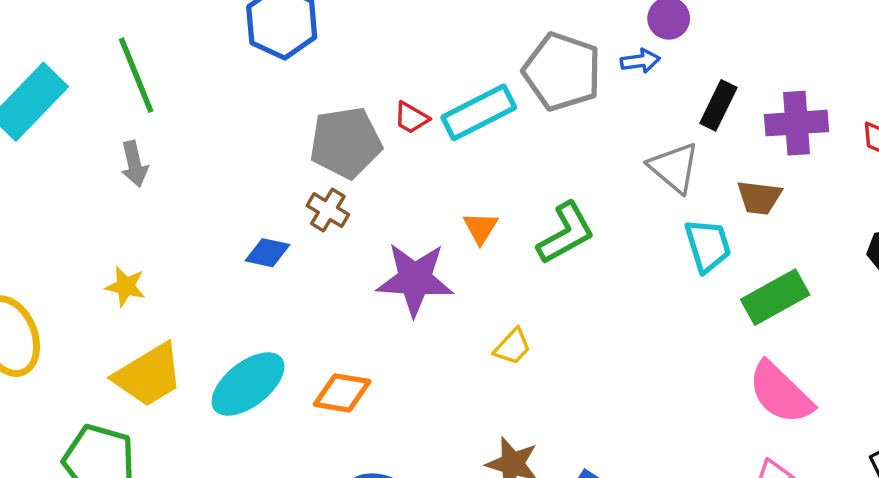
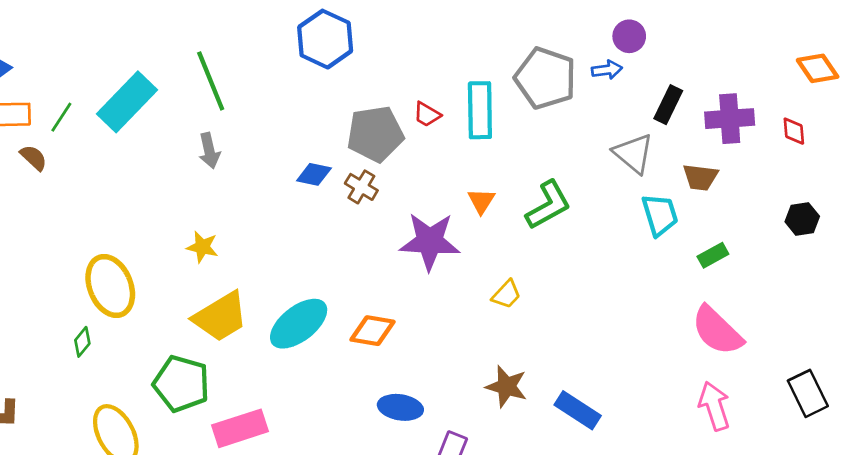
cyan rectangle: (479, 112) -> (480, 110), turned -64
blue diamond: (268, 253) -> (314, 174), moved
green rectangle: (775, 297) -> (713, 255), size x0.6

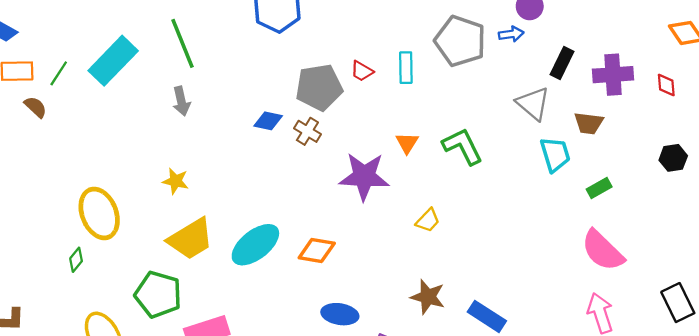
cyan rectangle: (480, 110) -> (406, 68), size x0.7
green L-shape: (548, 205) -> (463, 146), turned -87

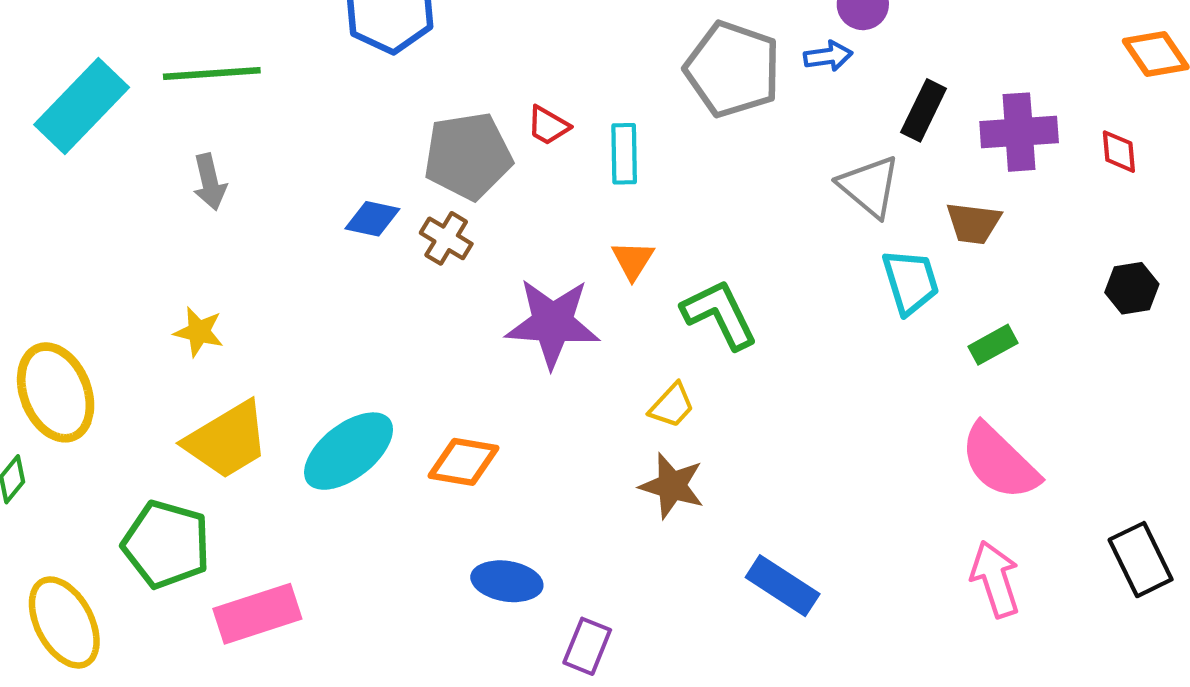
green line: (182, 43) -> (212, 73), turned -72
cyan rectangle: (406, 68) -> (624, 154), moved
green L-shape: (463, 146) -> (720, 314), moved
brown star: (428, 297) -> (672, 486), moved

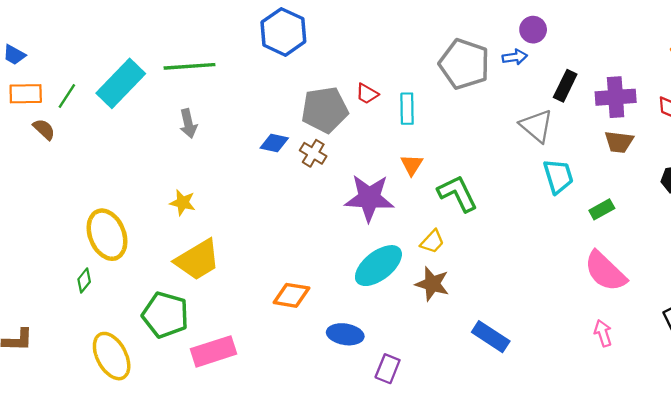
brown trapezoid: (973, 223) -> (619, 142), moved
cyan ellipse: (349, 451) -> (378, 266), moved
orange diamond: (464, 462) -> (291, 295), moved
pink arrow: (995, 579) -> (603, 333), size x0.7

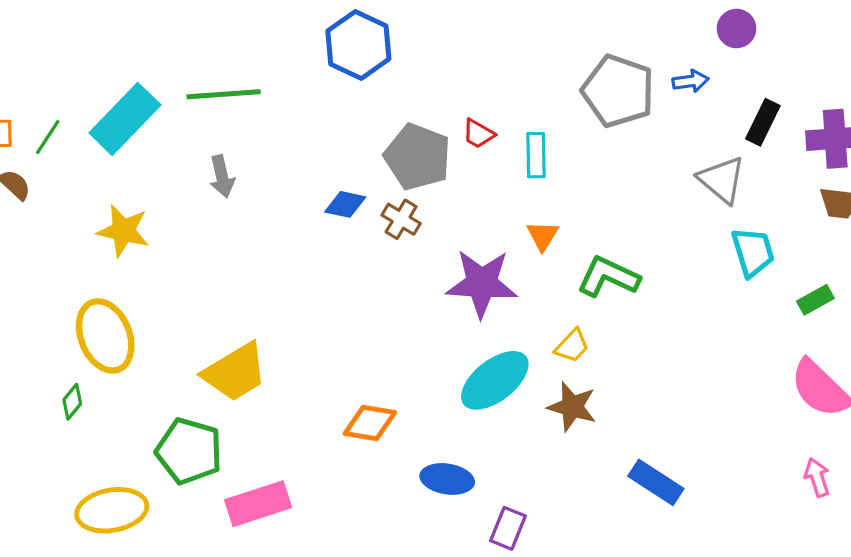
purple circle: (533, 30) -> (737, 29), moved
gray pentagon: (325, 110) -> (418, 157), turned 30
green L-shape: (457, 193) -> (608, 277), turned -39
yellow star: (183, 203) -> (123, 231), moved, size x1.4
yellow ellipse: (112, 356) -> (112, 510), turned -72

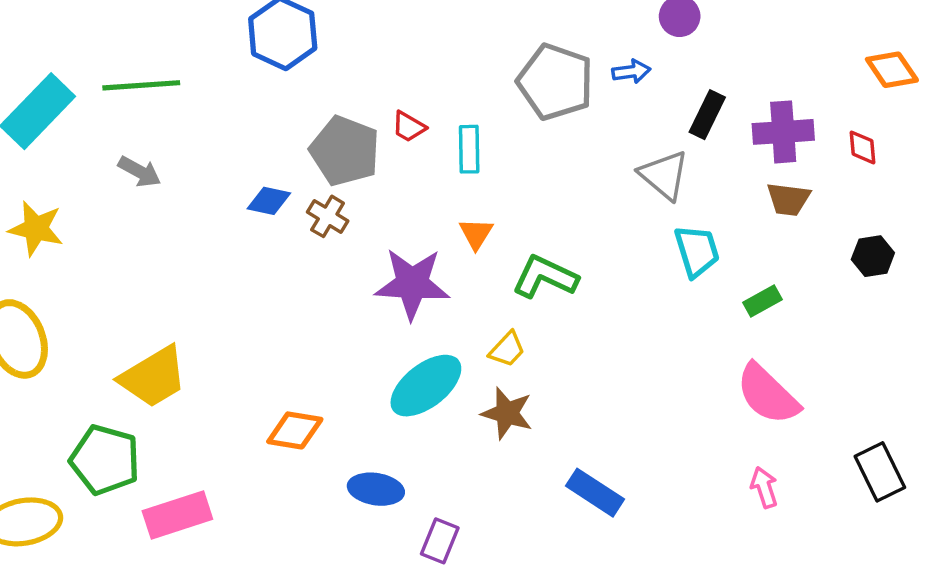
gray arrow: (222, 176) -> (139, 172), turned -48

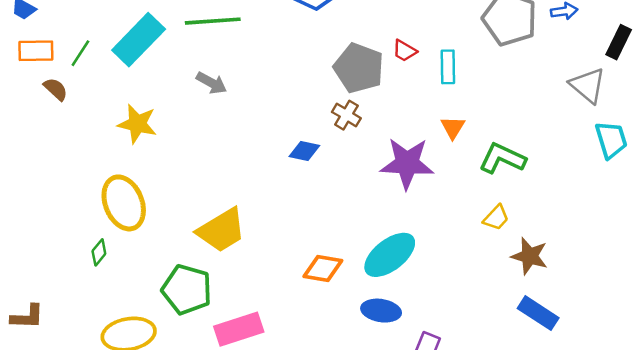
blue diamond: (269, 201) -> (304, 151), moved
yellow trapezoid: (507, 349) -> (496, 218), moved
cyan ellipse: (426, 386) -> (390, 255), moved
brown star: (507, 413) -> (530, 256), moved

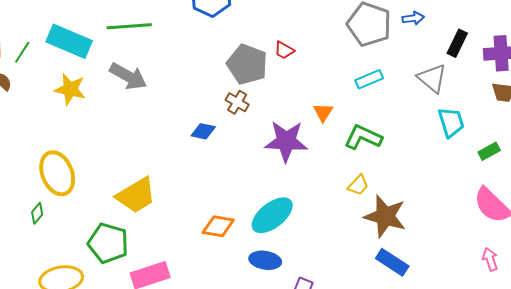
cyan rectangle: (139, 40) -> (69, 41), turned 69
cyan rectangle: (448, 67) -> (369, 79), moved, turned 68
gray arrow: (212, 83) -> (128, 76), size x1.5
yellow star: (137, 124) -> (70, 89), moved
brown star: (530, 256) -> (385, 216), size x1.4

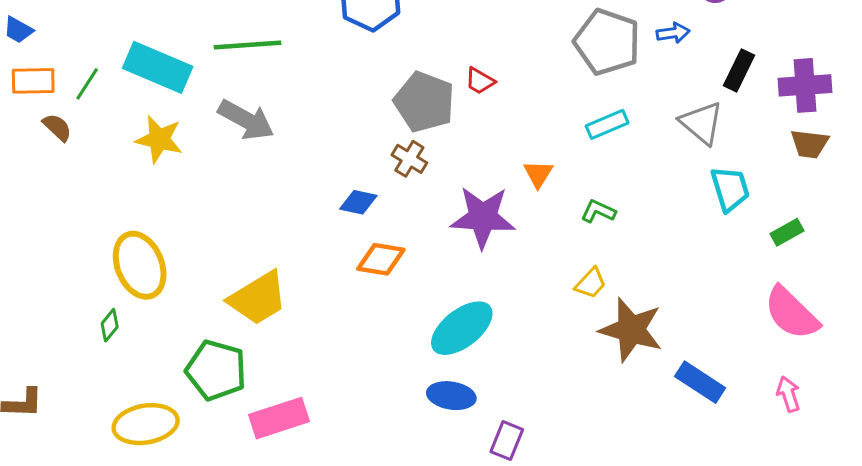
green L-shape: (363, 137) -> (598, 211), size x0.6
orange diamond: (218, 226) -> (381, 259), moved
blue rectangle: (392, 262) -> (700, 382), moved

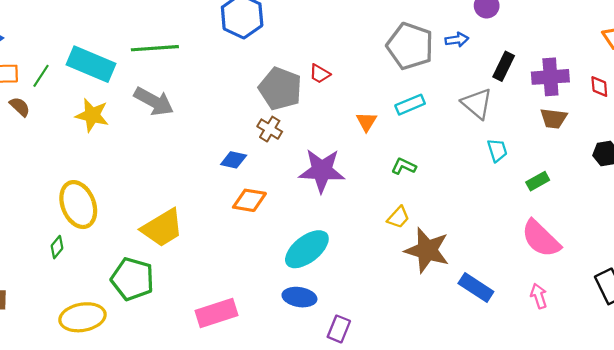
orange triangle: (538, 174) -> (366, 122), moved
cyan trapezoid: (730, 189) -> (497, 150), size x0.7
pink rectangle: (279, 418) -> (216, 313), moved

